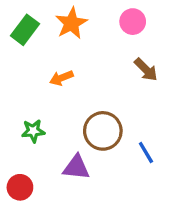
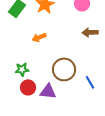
brown arrow: (146, 70) -> (90, 32), turned 133
red circle: (20, 187) -> (28, 87), moved

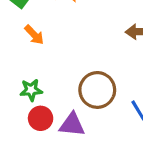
orange arrow: (39, 37) -> (34, 35), moved, turned -112

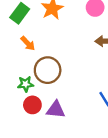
brown circle: (97, 90) -> (48, 70), moved

